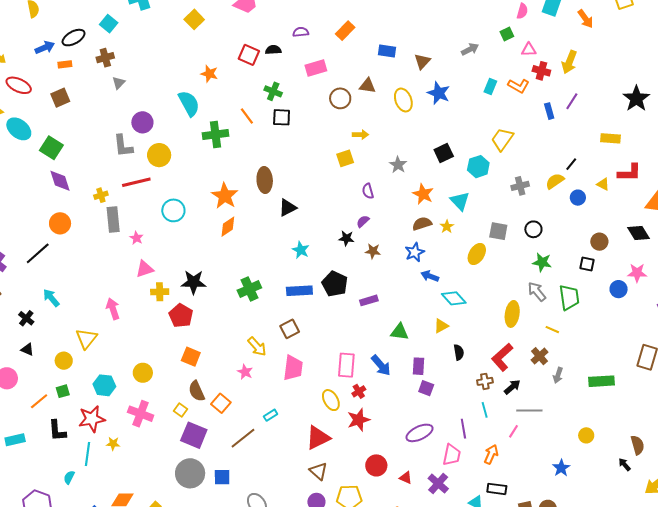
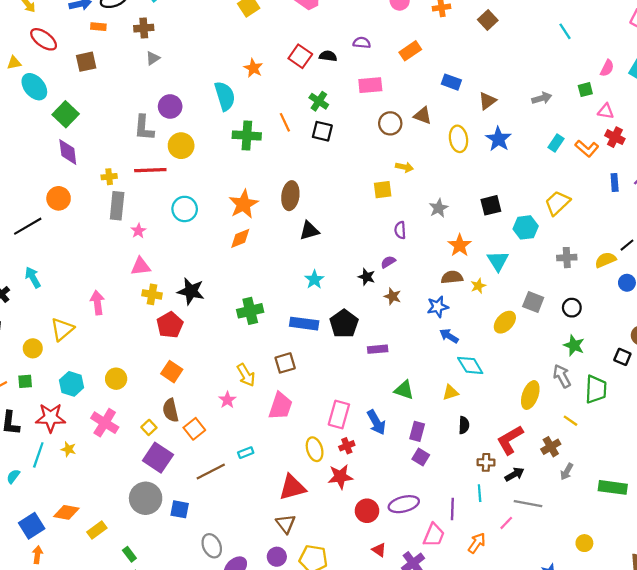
red circle: (376, 465) -> (367, 511), moved

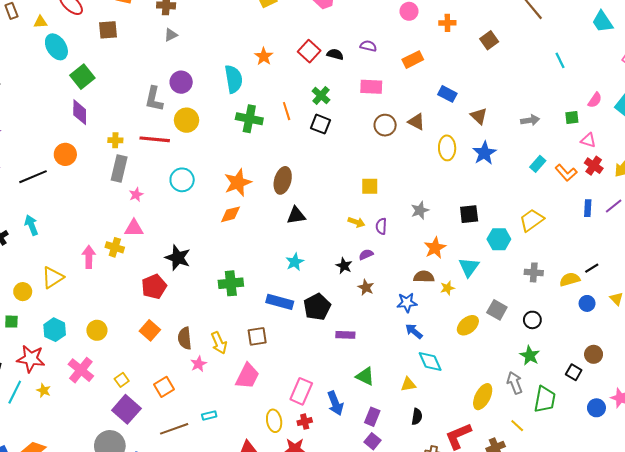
brown triangle: (487, 101) -> (479, 116), turned -48
yellow arrow: (404, 167) -> (356, 222), moved
yellow cross: (152, 294) -> (115, 247), moved
brown semicircle: (171, 410) -> (185, 338), moved

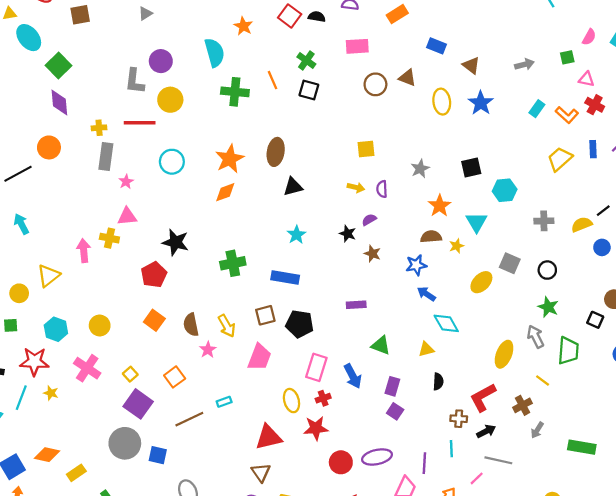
yellow trapezoid: (532, 220) -> (560, 159), moved
black pentagon: (317, 307) -> (300, 324), moved, turned -30

